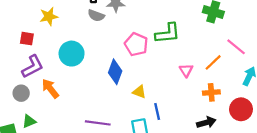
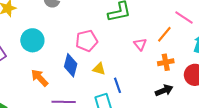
pink pentagon: (136, 44) -> (87, 41), moved, turned -30
blue diamond: (115, 72) -> (71, 65), moved
orange arrow: (50, 89) -> (40, 78), moved

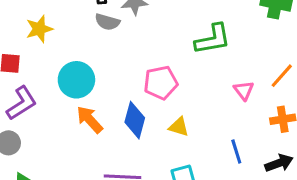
orange arrow: (40, 78) -> (90, 119), moved
blue line: (117, 85) -> (236, 152), moved

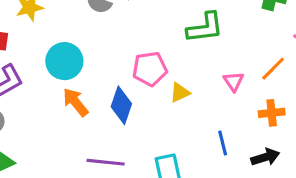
yellow triangle: (179, 127) -> (180, 93), moved, turned -45

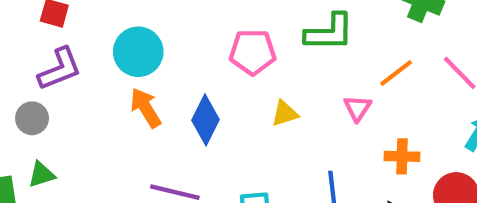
pink pentagon: (150, 69) -> (253, 52), moved
orange line: (273, 69) -> (396, 73), moved

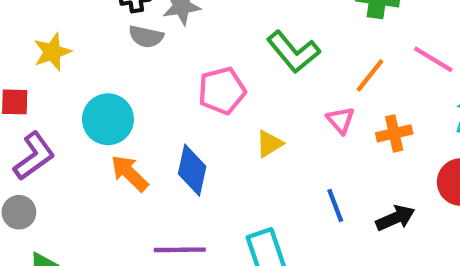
green L-shape: (329, 32) -> (293, 52), turned 64
orange cross: (402, 156) -> (394, 133), moved

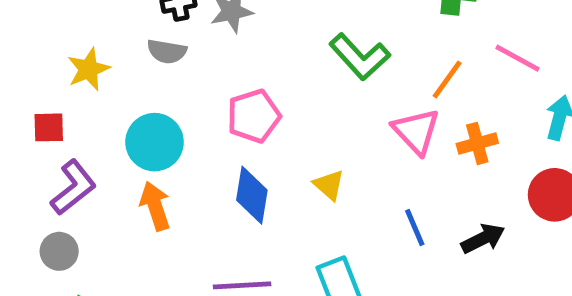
gray semicircle: (146, 37) -> (167, 51), moved
pink pentagon: (222, 91) -> (254, 116), moved
pink triangle: (340, 120) -> (416, 131), size x1.5
yellow triangle: (269, 144) -> (329, 185), moved, turned -44
orange arrow: (129, 173) -> (155, 206), moved, turned 30

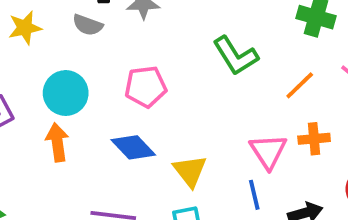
pink triangle: (416, 131) -> (268, 151), moved
yellow triangle: (329, 185) -> (190, 171), moved, size x1.4
blue diamond: (252, 195) -> (133, 147), turned -63

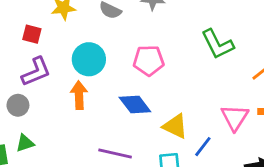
yellow triangle: (190, 171) -> (175, 126), turned -32
blue line: (254, 195) -> (203, 147), moved, turned 45

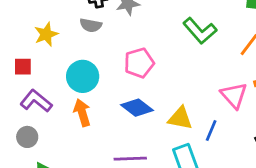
purple L-shape: (36, 72) -> (36, 101), turned -104

